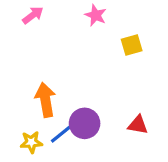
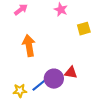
orange arrow: (45, 100) -> (29, 46), moved
red triangle: (138, 125) -> (71, 73), moved

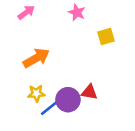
orange arrow: (29, 46) -> (36, 58), turned 70
yellow star: (20, 91) -> (36, 93), moved

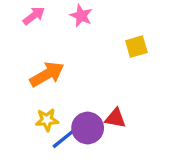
pink star: (77, 12) -> (81, 16), moved

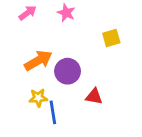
purple circle: (88, 128) -> (68, 71), moved
blue line: (65, 138) -> (53, 112), turned -60

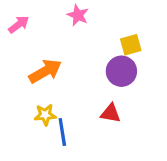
pink arrow: (28, 13) -> (19, 24), moved
purple circle: (68, 71) -> (121, 71), moved

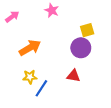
blue line: (62, 132) -> (41, 88), turned 42

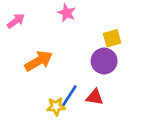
yellow star: (30, 77) -> (56, 106), moved
blue line: (41, 88) -> (69, 96), moved

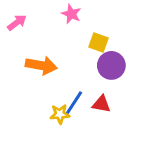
yellow square: (112, 38) -> (98, 43), moved, turned 36
orange arrow: (39, 61) -> (41, 65), turned 40

